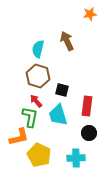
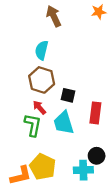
brown arrow: (67, 41) -> (54, 16), moved
black circle: (89, 133) -> (97, 156), moved
orange L-shape: (19, 137) -> (21, 176), moved

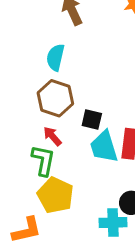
cyan trapezoid: (64, 123) -> (104, 147), moved
yellow pentagon: (43, 167) -> (55, 195), moved

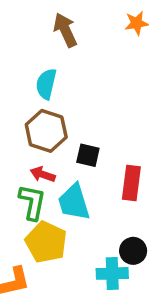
red arrow: (52, 136) -> (43, 174), turned -30
cyan trapezoid: (104, 147) -> (74, 202), moved

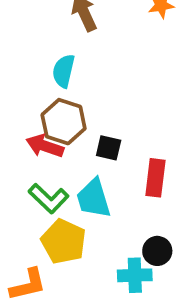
red arrow: (43, 174) -> (45, 146), moved, size x1.4
green L-shape: (32, 202) -> (49, 198), turned 123

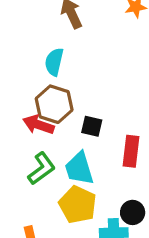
green L-shape: (49, 198) -> (42, 169), turned -80
yellow pentagon: (64, 242) -> (78, 205), moved

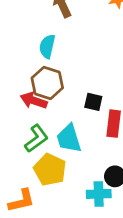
black square: (92, 126) -> (93, 102), moved
yellow pentagon: (78, 205) -> (50, 170), moved

